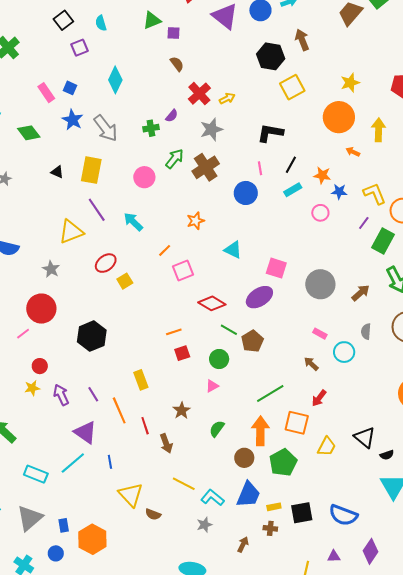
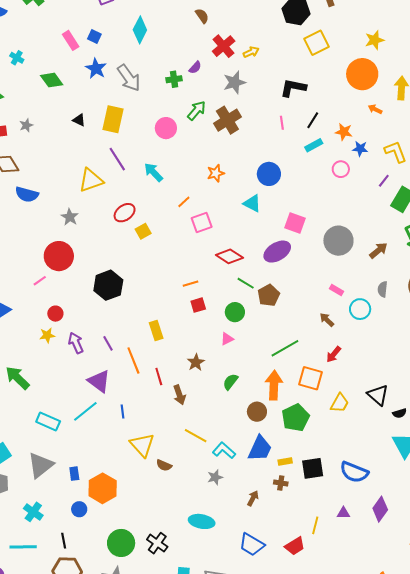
blue circle: (246, 193) -> (269, 174), moved
blue circle: (56, 553) -> (79, 509), moved

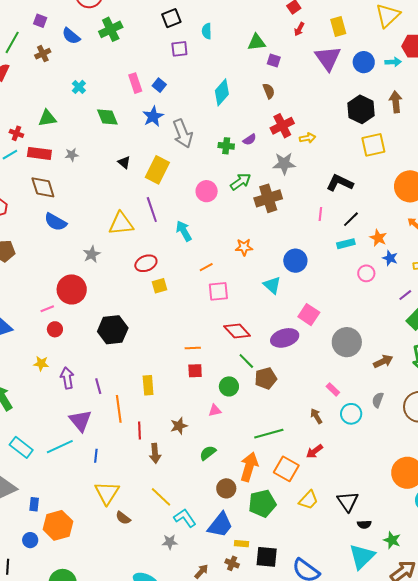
cyan diamond: (140, 30) -> (222, 92), moved
red circle: (55, 314) -> (55, 329), moved

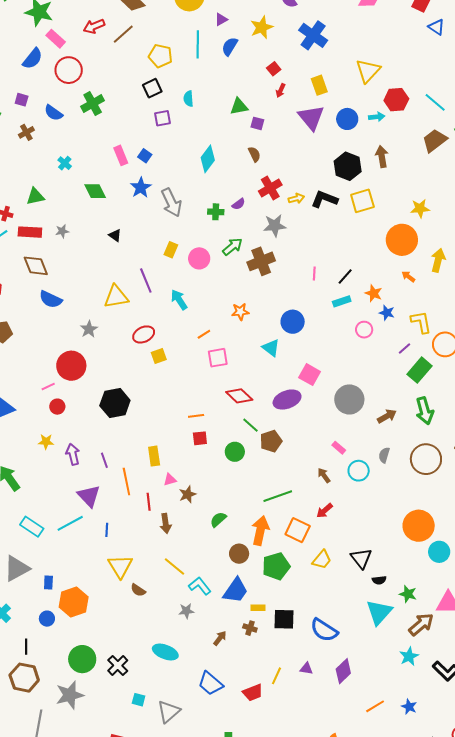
yellow rectangle: (157, 170) -> (171, 250), moved, size x0.6
black L-shape: (340, 183) -> (324, 199), moved
pink triangle: (215, 410) -> (170, 480), moved

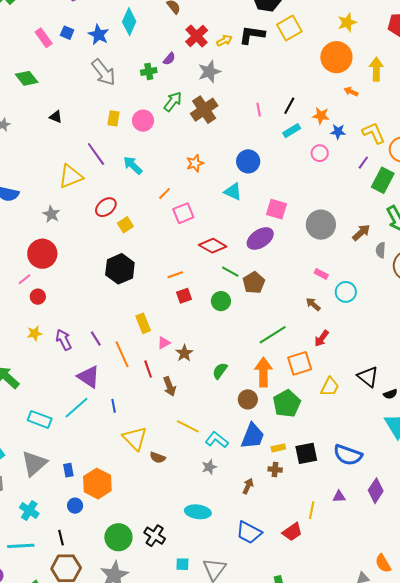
blue star: (141, 188) -> (99, 35), moved
black hexagon: (115, 403) -> (120, 269), moved
gray semicircle: (384, 455) -> (381, 250), moved
orange square: (298, 530) -> (300, 363), turned -30

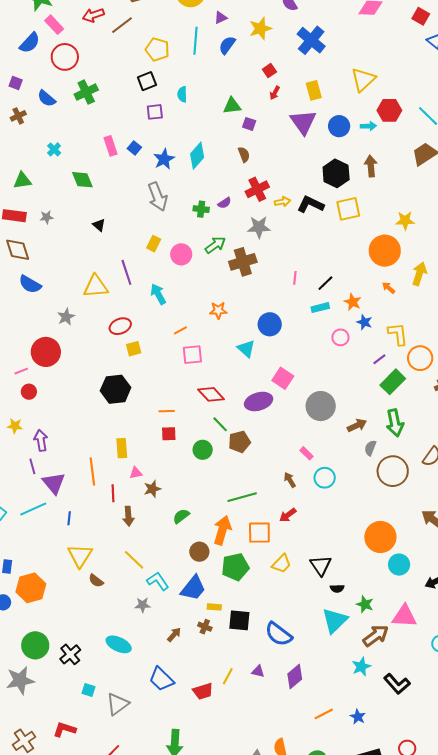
purple line: (96, 339) -> (32, 466), moved

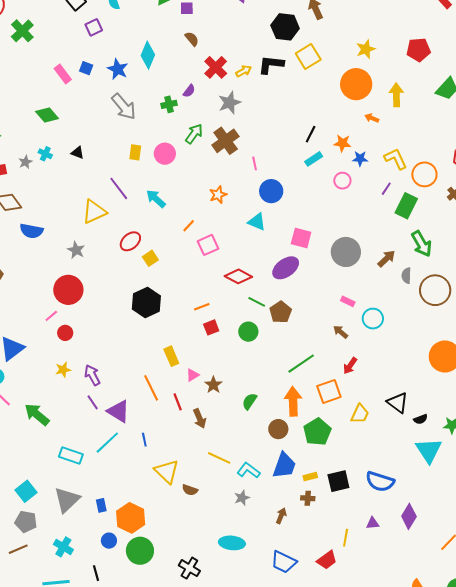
cyan cross: (54, 149) -> (45, 154), moved
pink line: (295, 278) -> (255, 163), moved
green circle: (35, 645) -> (140, 551), moved

